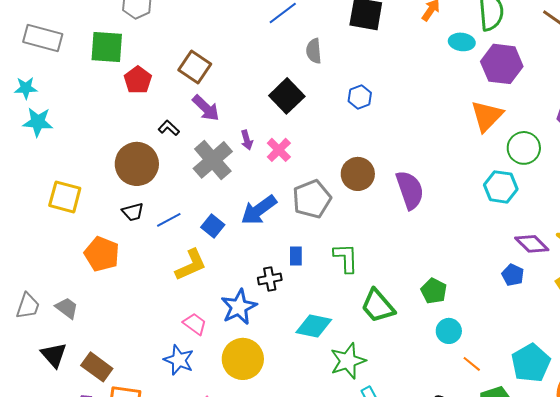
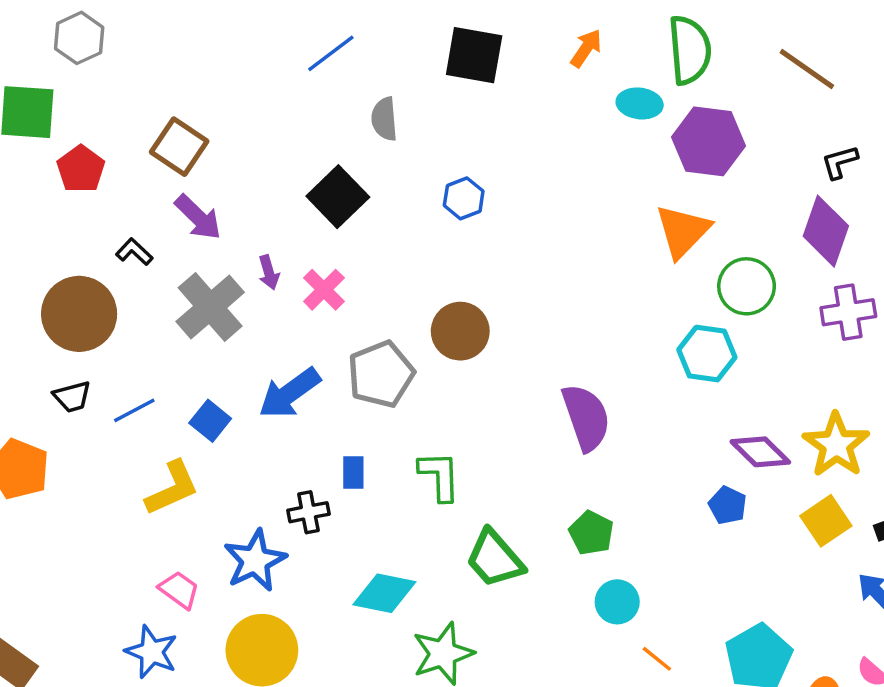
purple semicircle: (410, 190) -> (586, 417), moved

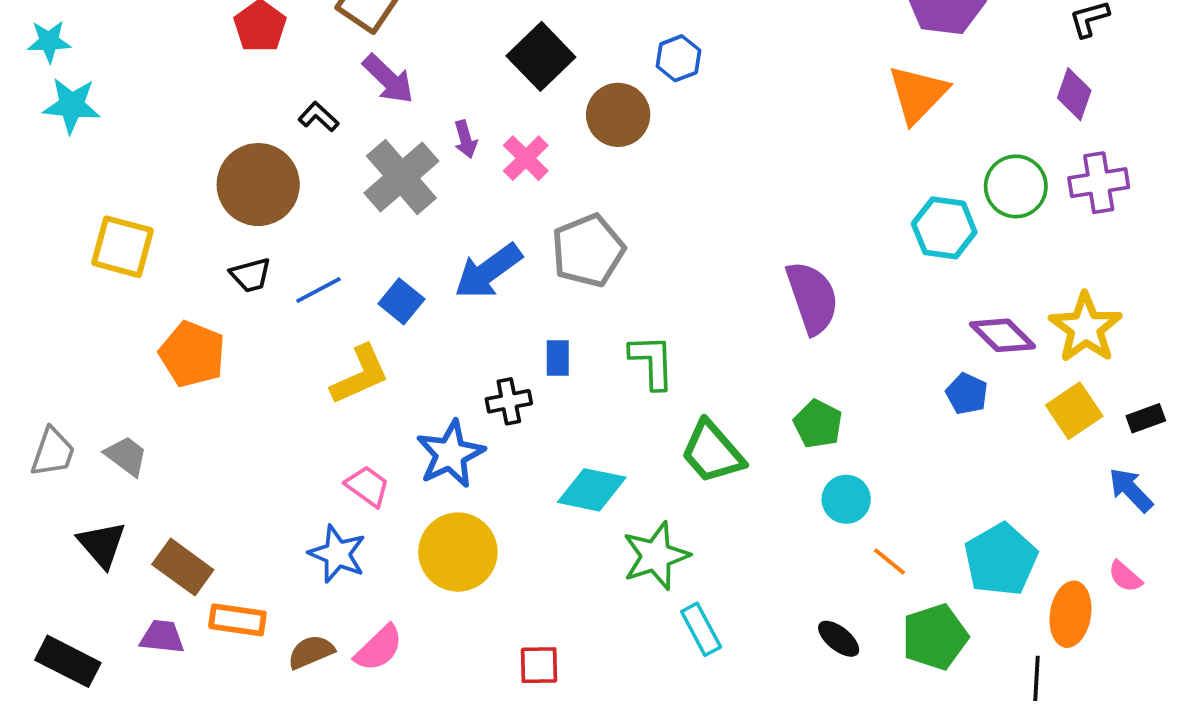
purple diamond: (826, 231) -> (1074, 94), size x0.7
green circle: (747, 286) -> (1016, 186), moved
brown circle: (460, 331) -> (618, 115), moved

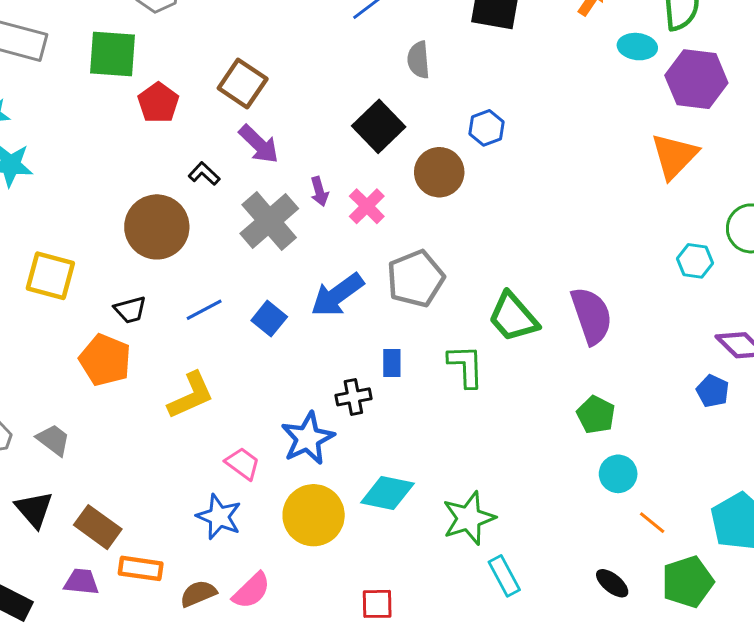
cyan hexagon: (944, 228) -> (695, 261), size x0.7
black trapezoid: (251, 275) -> (130, 310), moved
yellow L-shape: (360, 375) -> (191, 395), moved
green trapezoid: (712, 452) -> (513, 317), moved
cyan diamond: (592, 490) -> (387, 493), moved

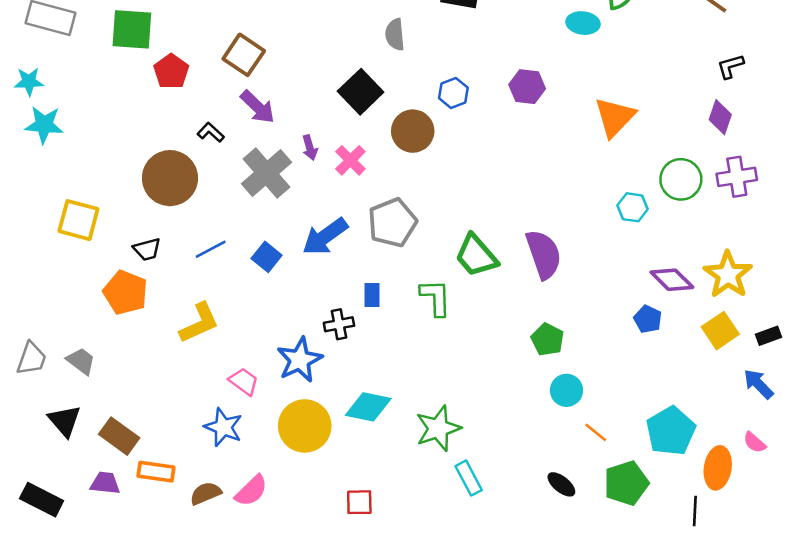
purple hexagon: (696, 79) -> (527, 87), moved, size x0.7

